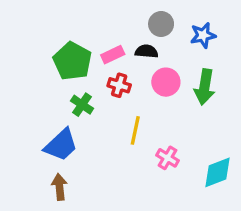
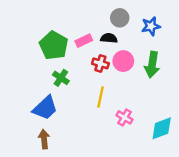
red cross: (119, 85) -> (100, 63), moved

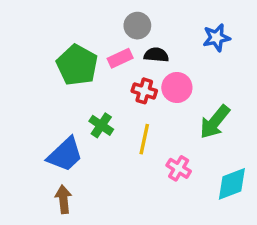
gray circle: (120, 18) -> (137, 26), moved
green arrow: (152, 65) -> (215, 122), moved, turned 30
green cross: (61, 78) -> (101, 125), moved

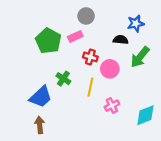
black semicircle: (156, 55) -> (121, 40), moved
pink circle: (177, 87) -> (110, 69), moved
green arrow: (215, 122) -> (140, 57), moved
pink cross: (179, 168) -> (112, 106), turned 32

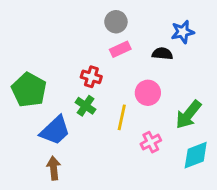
pink rectangle: (75, 36) -> (120, 49), moved
green pentagon: (48, 41) -> (29, 90), moved
red cross: (90, 57) -> (91, 77), moved
green arrow: (140, 57) -> (188, 115), moved

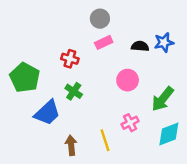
blue star: (183, 32) -> (164, 42), moved
red cross: (91, 77) -> (70, 59), moved
yellow line: (122, 117) -> (105, 140), moved, turned -30
brown arrow: (54, 168) -> (71, 145), moved

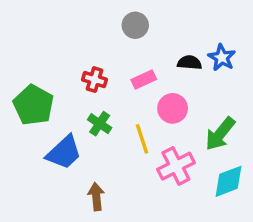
pink rectangle: (104, 42) -> (144, 80), moved
blue star: (164, 42) -> (222, 57), turned -30
pink cross: (130, 123) -> (176, 166), size x1.5
yellow line: (105, 140) -> (142, 139), moved

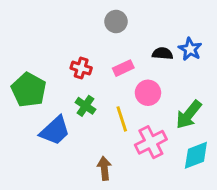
brown arrow: (96, 197) -> (104, 168), moved

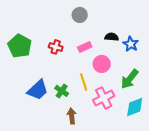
blue star: (190, 49) -> (131, 44), moved
green pentagon: (29, 90) -> (20, 46), moved
green cross: (85, 106) -> (62, 91), moved

